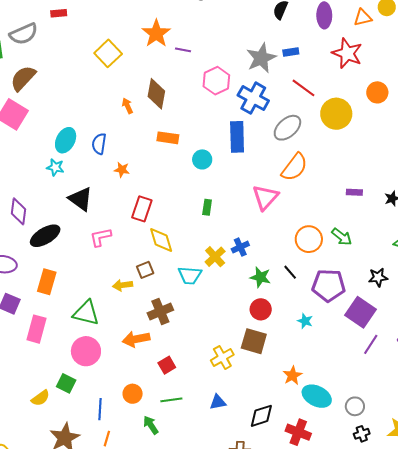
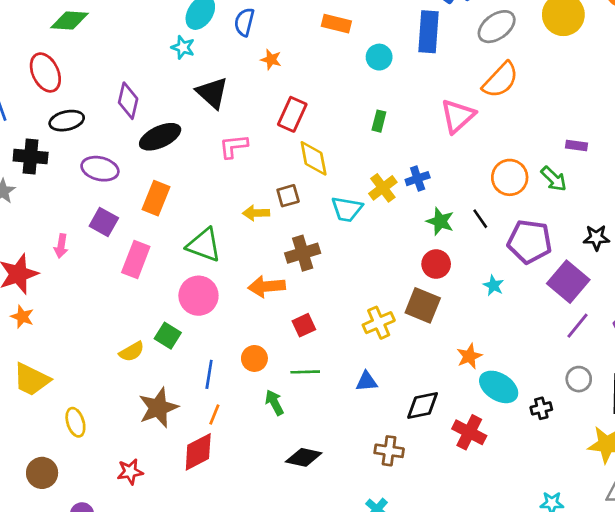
purple rectangle: (354, 192) -> (576, 145), moved
gray circle: (355, 406) -> (579, 379), moved
black cross: (362, 434) -> (541, 408), moved

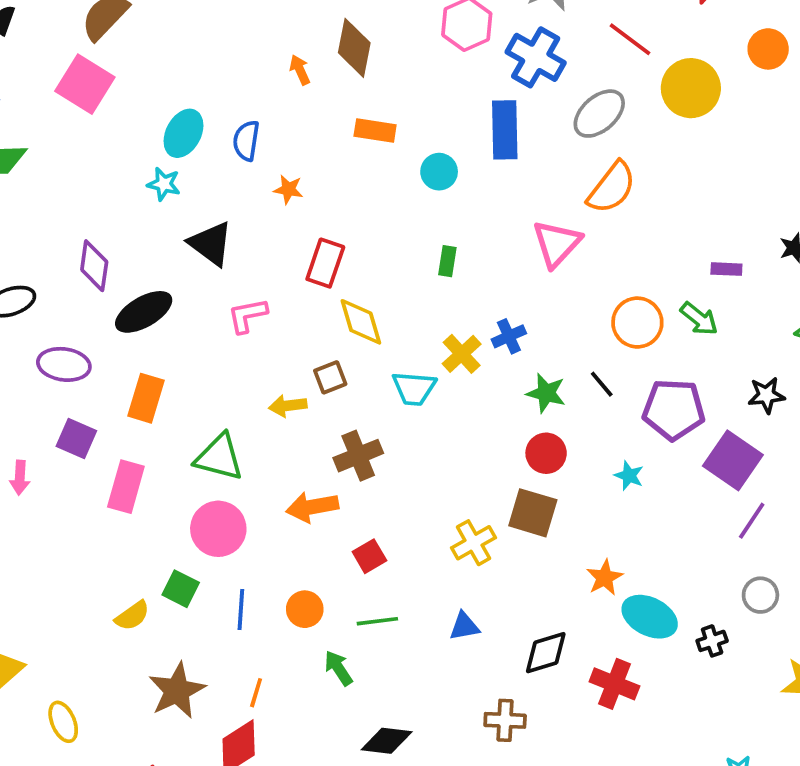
blue line: (209, 374) -> (241, 609), moved

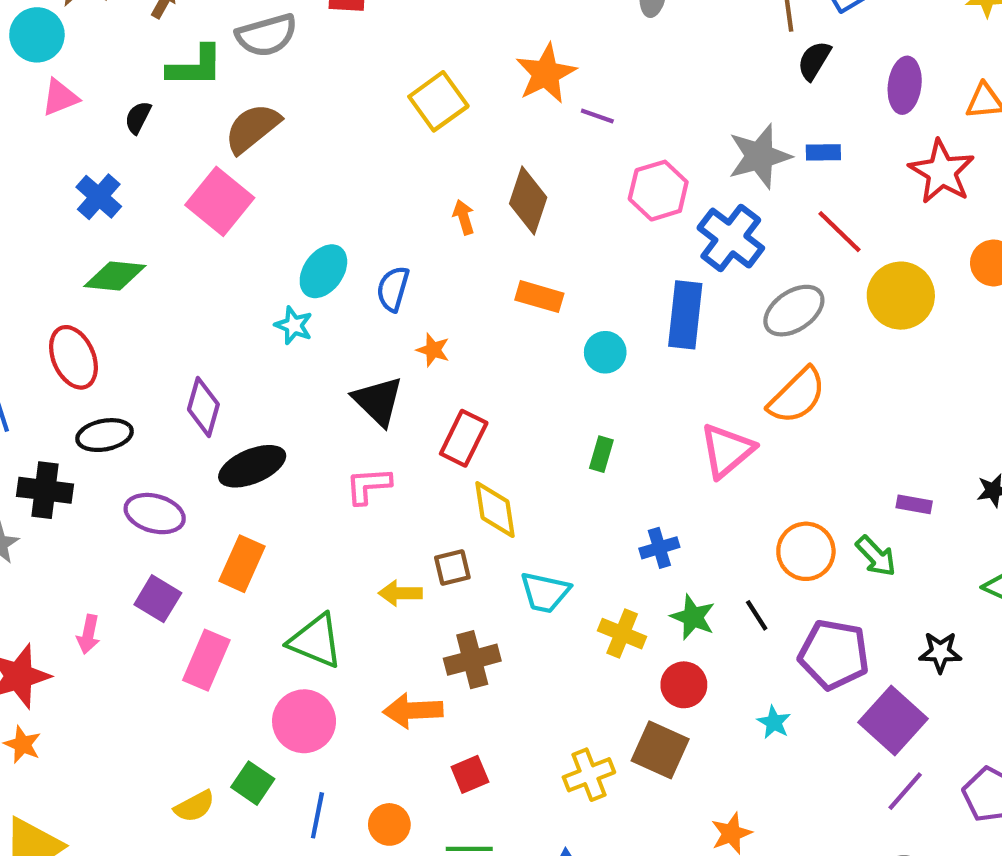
black triangle: (211, 244) -> (378, 401), moved
yellow cross: (462, 354) -> (622, 634), moved, turned -33

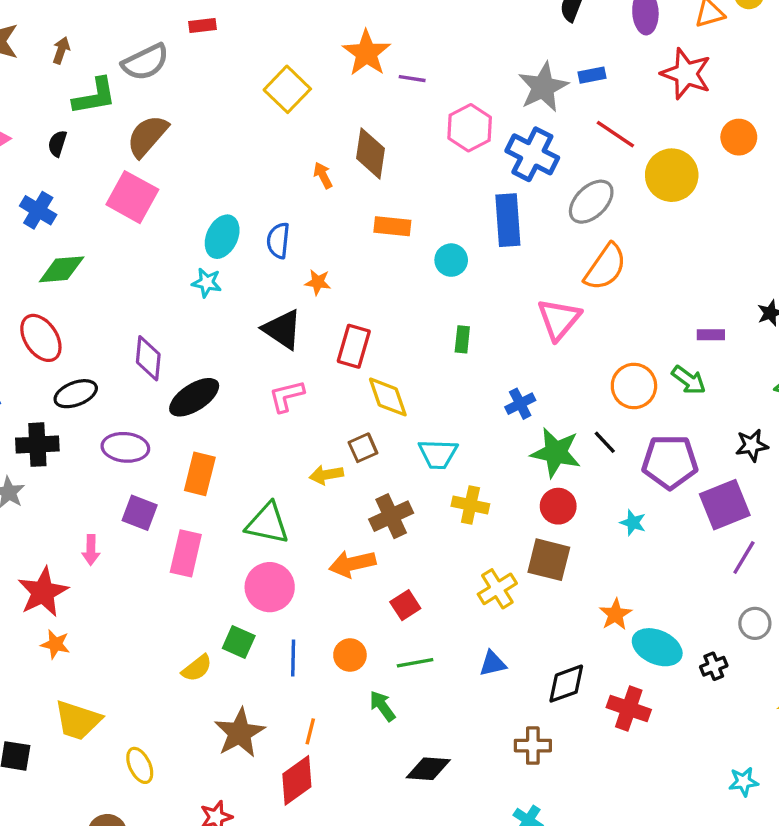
green star: (693, 617) -> (556, 453), size x1.4
yellow cross: (622, 634) -> (470, 505), moved
purple square: (893, 721) -> (725, 505), turned 36

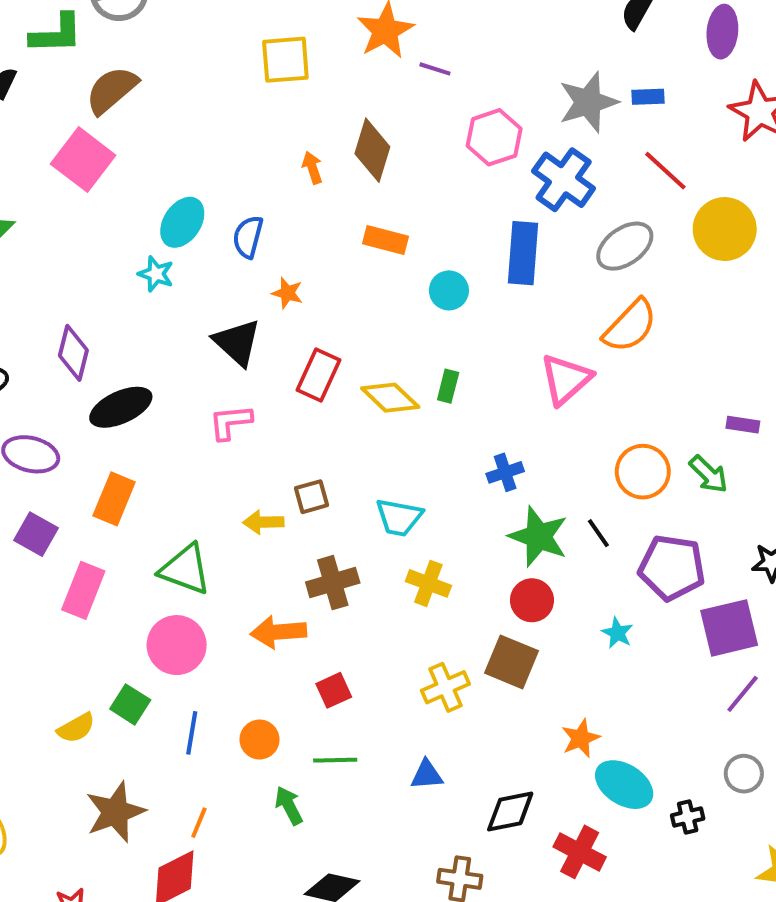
yellow square: (287, 89) -> (285, 60), turned 33
yellow diamond: (388, 397) -> (390, 398), moved, turned -36

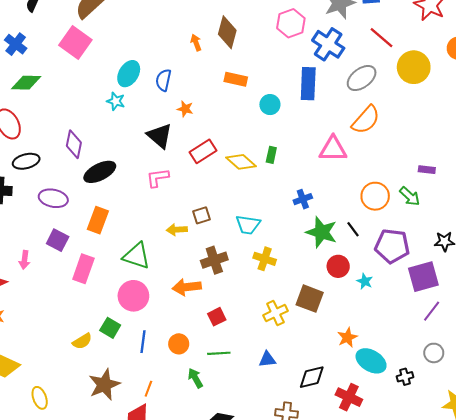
red rectangle: (319, 375) -> (203, 151), turned 35
pink triangle: (566, 379) -> (333, 149), turned 44
red circle: (532, 600) -> (338, 266), moved

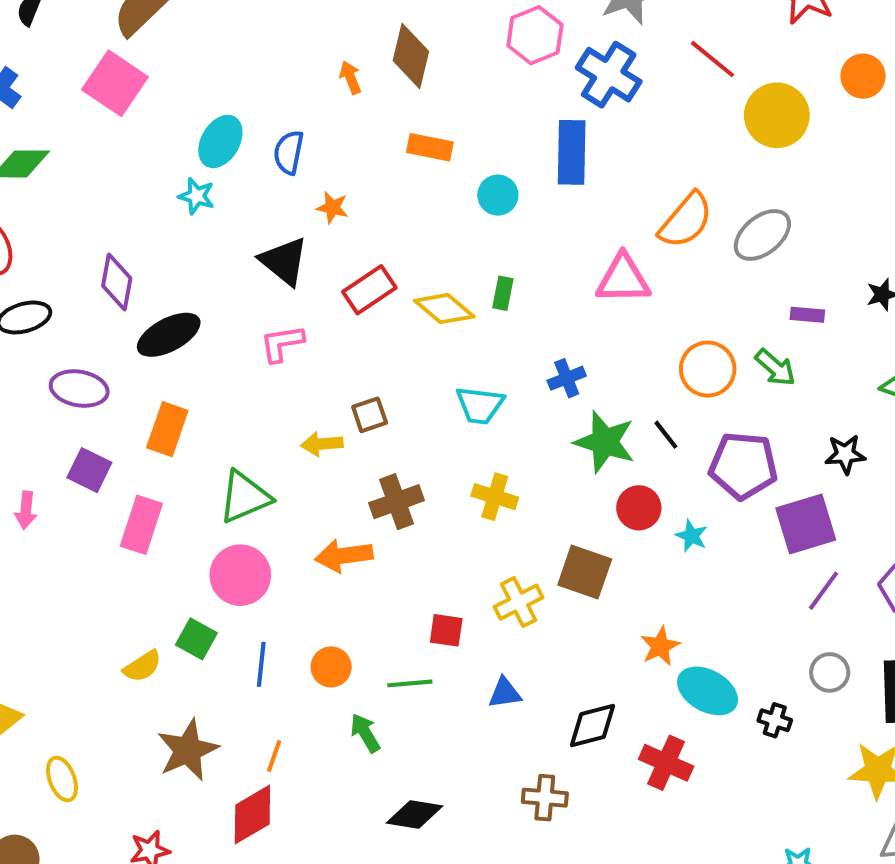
gray ellipse: (362, 78) -> (762, 235), moved
cyan trapezoid: (248, 225) -> (480, 405), moved
green triangle: (137, 256) -> (245, 497), turned -40
red square: (217, 317) -> (446, 630), moved, turned 36
black cross: (405, 377) -> (775, 720), turned 35

